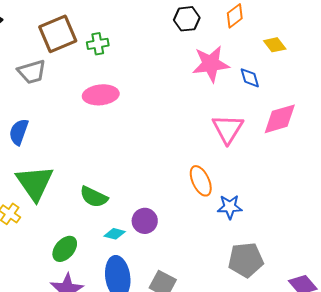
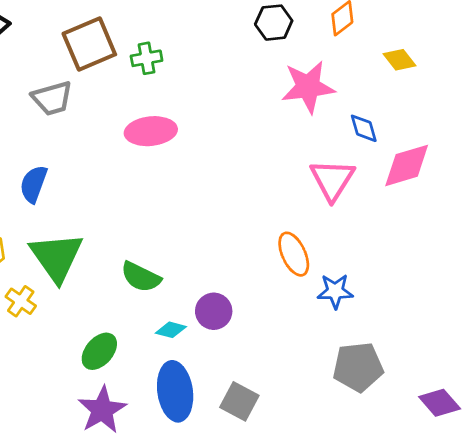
blue diamond: (250, 78) -> (364, 128), moved

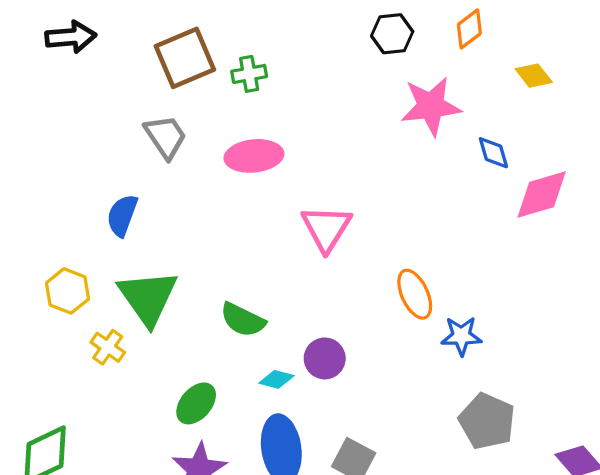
gray trapezoid: (52, 98) -> (166, 137), moved, turned -108
pink triangle: (332, 180) -> (326, 228), moved
gray pentagon: (358, 367) -> (487, 421), turned 30

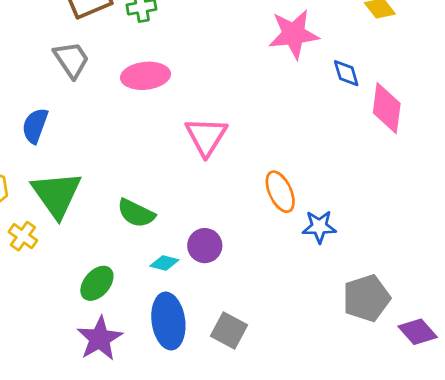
pink diamond: (542, 195) -> (387, 108), turned -66
gray pentagon: (487, 421) -> (366, 298), moved, turned 30

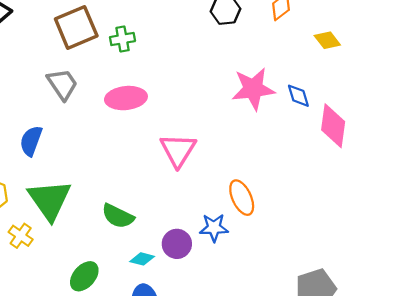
pink star: (294, 34) -> (253, 89), moved
blue star: (319, 227) -> (214, 228), moved

